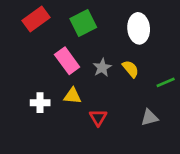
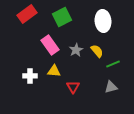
green line: (166, 82) -> (113, 64), moved

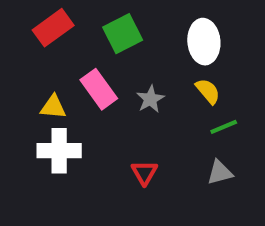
yellow semicircle: (97, 51) -> (208, 91), moved
yellow triangle: (54, 71) -> (53, 107), moved
white cross: (30, 76) -> (59, 151), size x1.5

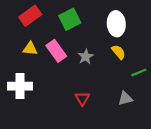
yellow triangle: (53, 107) -> (30, 49), moved
green line: (224, 127) -> (139, 72), moved
white cross: (59, 151) -> (20, 86), moved

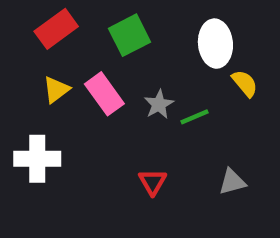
yellow triangle: (30, 49) -> (56, 90), turned -42
yellow semicircle: (119, 52) -> (245, 83), moved
green line: (139, 72) -> (194, 117), moved

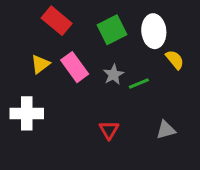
red rectangle: (56, 29) -> (57, 21), moved, turned 76
green square: (130, 35) -> (112, 30), moved

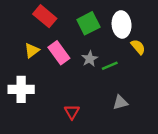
red triangle: (109, 130) -> (72, 112), moved
gray triangle: (166, 130) -> (120, 102), moved

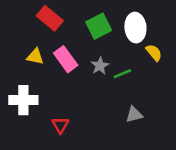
yellow triangle: (32, 50) -> (35, 57), turned 49
red triangle: (72, 112) -> (60, 125), moved

